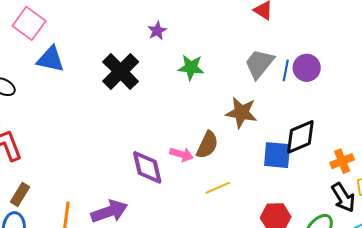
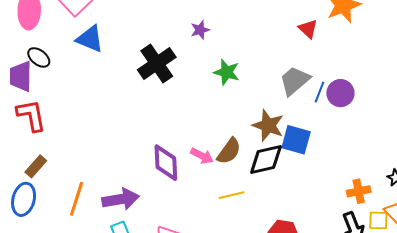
black diamond: (300, 137) -> (266, 159), moved
blue square: (277, 155) -> (296, 140), moved

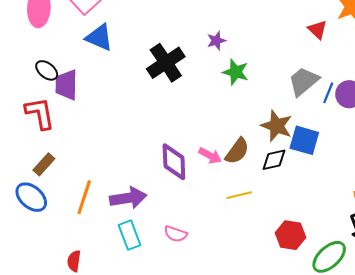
purple star: (200, 30) -> (216, 41), moved
black ellipse: (39, 57) -> (47, 70), moved
purple trapezoid: (21, 76) -> (66, 85), moved
black diamond: (266, 159) -> (274, 160), size x0.7
blue ellipse: (24, 199) -> (31, 197), turned -64

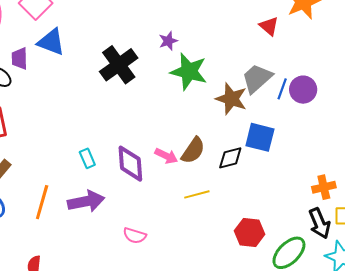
green star: (236, 72) -> (189, 72), size x1.4
purple trapezoid: (66, 85) -> (20, 58), moved, size x0.7
brown star: (277, 126) -> (231, 99), moved
cyan rectangle: (130, 235) -> (87, 158), moved, size x0.7

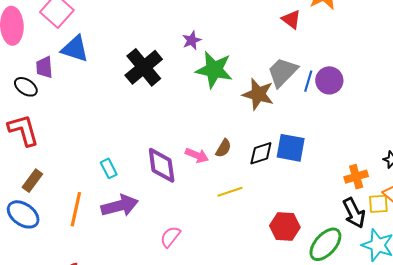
blue square: (260, 137) -> (291, 148), moved
brown semicircle: (193, 150) -> (223, 148), size x0.7
cyan rectangle: (87, 158) -> (109, 168), moved
pink semicircle: (135, 236) -> (170, 237), turned 115

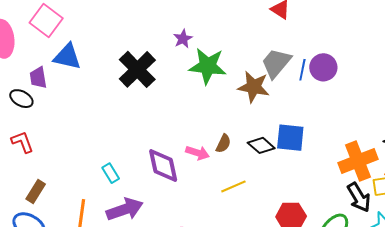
red L-shape: (23, 130) -> (22, 142), size x0.7
black diamond: (261, 153) -> (261, 145), turned 64
orange cross: (356, 177) -> (358, 161), size x1.6

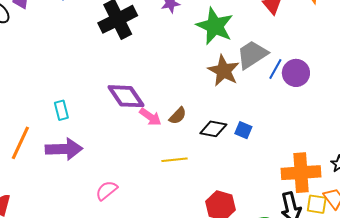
green star: (208, 66) -> (215, 26), moved
blue square: (290, 138) -> (243, 130), size x0.6
black diamond: (261, 145) -> (213, 129), turned -48
purple diamond: (163, 166) -> (126, 96), moved, turned -39

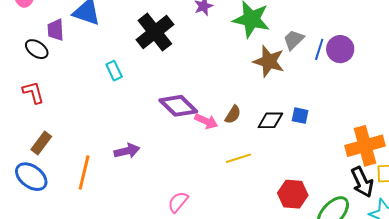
gray trapezoid: (252, 55) -> (294, 40), size x0.7
cyan rectangle: (61, 110) -> (114, 71), moved
purple arrow: (64, 149) -> (127, 151), moved, size x0.7

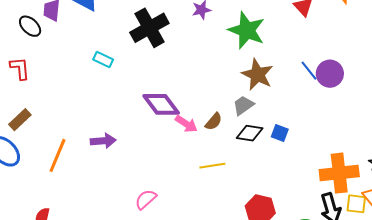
gray trapezoid: (294, 40) -> (243, 105), moved
blue line: (319, 49) -> (309, 71), turned -65
cyan rectangle: (114, 71) -> (103, 59), turned -48

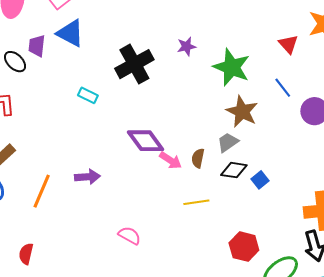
blue line: (309, 71) -> (283, 88), moved
brown semicircle: (214, 122) -> (198, 158), turned 150
blue square: (280, 133) -> (260, 180), moved, turned 30
pink semicircle: (146, 199) -> (129, 235), turned 70

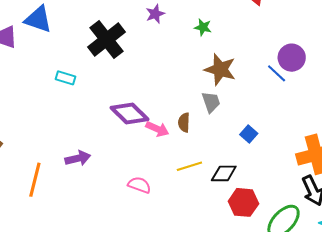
green star: (232, 67) -> (203, 27), size x0.5
blue line: (283, 88) -> (277, 73), moved
gray trapezoid: (228, 142) -> (211, 102), turned 115
black diamond: (234, 170) -> (224, 173), moved
pink semicircle: (129, 235) -> (139, 185), moved

